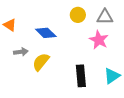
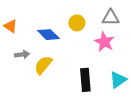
yellow circle: (78, 15) -> (77, 23), moved

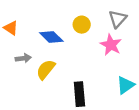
gray triangle: (111, 18) -> (118, 19), turned -48
black rectangle: (85, 80) -> (79, 94), moved

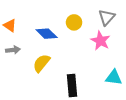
gray arrow: (23, 58) -> (13, 50), moved
cyan triangle: (125, 85) -> (114, 77), turned 42

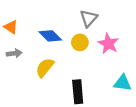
gray triangle: (107, 17) -> (89, 18), moved
yellow circle: (74, 22) -> (80, 42), moved

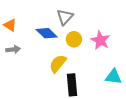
gray triangle: (89, 18) -> (65, 17), moved
yellow semicircle: (45, 68) -> (58, 64), moved

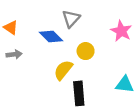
yellow circle: (74, 39) -> (86, 51), moved
pink star: (100, 40) -> (121, 31), moved

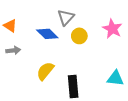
yellow circle: (86, 51) -> (79, 36), moved
yellow semicircle: (63, 70) -> (45, 71), moved

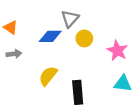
pink star: (112, 29) -> (117, 51), moved
blue diamond: (47, 34) -> (50, 36), turned -45

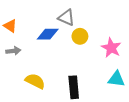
gray triangle: (70, 19) -> (66, 18), turned -48
yellow semicircle: (48, 76) -> (35, 81), moved, turned 78

